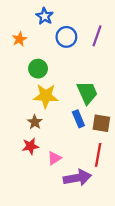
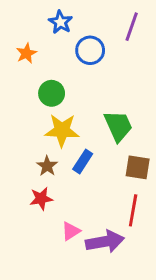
purple line: (97, 36) -> (132, 27), moved
blue rectangle: (78, 119) -> (83, 161), moved, turned 56
pink triangle: (54, 158) -> (71, 231), moved

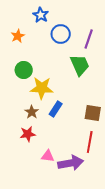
purple line: (132, 27) -> (89, 39), moved
green circle: (52, 93) -> (24, 70), moved
green trapezoid: (118, 126) -> (80, 65), moved
pink triangle: (71, 231) -> (48, 156), turned 40

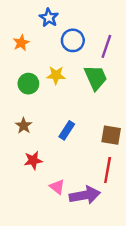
yellow star: (42, 88) -> (56, 75), moved, size x0.7
brown star: (32, 112) -> (24, 126), moved
pink triangle: (48, 156) -> (57, 187), turned 32

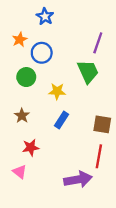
blue circle: (73, 40) -> (42, 53), moved
yellow star: (56, 75) -> (57, 91), moved
pink triangle: (57, 187) -> (20, 172), moved

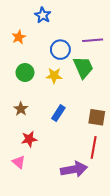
purple line: (98, 43) -> (93, 40), turned 66
blue circle: (42, 53) -> (60, 50), moved
yellow star: (57, 91) -> (54, 76), moved

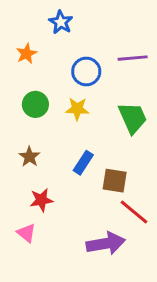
green trapezoid: (83, 67) -> (133, 118), moved
brown square: (97, 117) -> (115, 181), moved
red line: (94, 147) -> (134, 212), turned -60

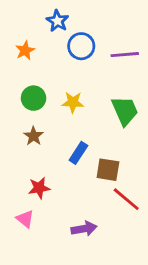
blue circle: (86, 72) -> (81, 46), moved
brown star: (29, 157) -> (34, 136), moved
purple arrow: (106, 243) -> (84, 229), moved, size x0.7

